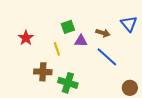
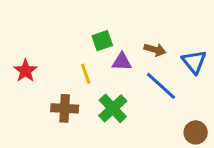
blue triangle: (129, 24) -> (194, 62), moved
red star: (26, 38) -> (25, 71), moved
green cross: (68, 83) -> (113, 108), moved, turned 30

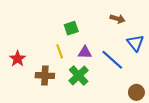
brown arrow: (155, 50) -> (117, 19), moved
purple triangle: (122, 62) -> (85, 52), moved
red star: (25, 71) -> (18, 59), moved

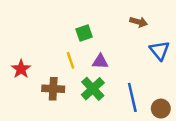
blue line: (112, 60) -> (132, 97), moved, turned 35

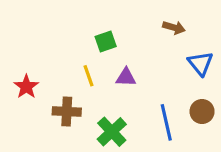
green cross: (93, 89) -> (112, 132), moved
brown circle: (161, 109) -> (202, 112), moved

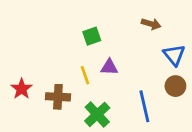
yellow line: (88, 76) -> (85, 75), moved
red star: (26, 87) -> (22, 89), moved
brown circle: (202, 112) -> (175, 86), moved

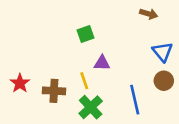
brown arrow: (151, 24) -> (149, 14), moved
yellow line: (85, 75) -> (84, 81), moved

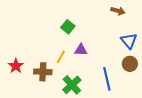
green square: (86, 34) -> (68, 27), turned -32
yellow line: (84, 81) -> (61, 57), moved, turned 48

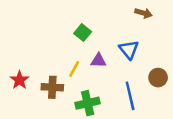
blue triangle: (129, 41) -> (129, 50), moved
green cross: (72, 85) -> (88, 103), turned 30

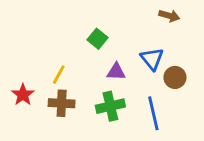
yellow line: (74, 69) -> (59, 75), moved
brown circle: (158, 78) -> (175, 77), moved
green cross: (88, 103) -> (110, 106), moved

